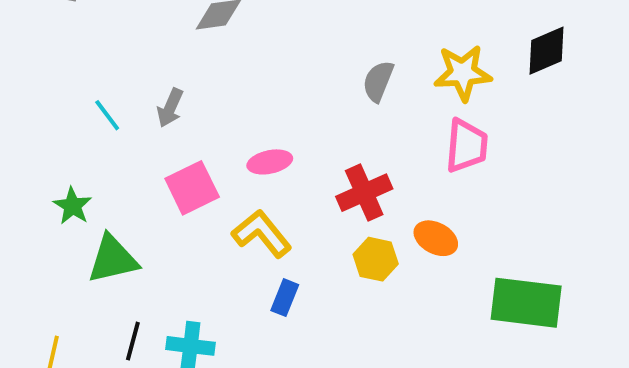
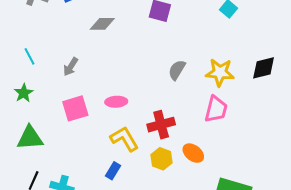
cyan line: (107, 115) -> (29, 56), moved
green star: (72, 206) -> (24, 93), moved
yellow L-shape: (262, 234) -> (124, 139), moved

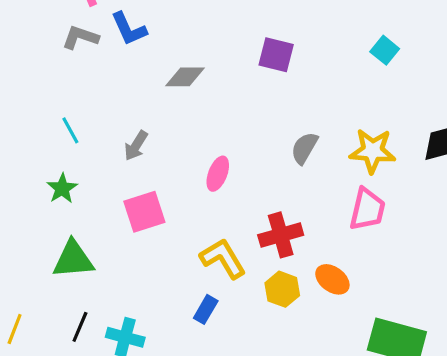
pink ellipse: (116, 102) -> (218, 174), moved, turned -65

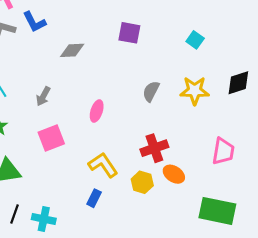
cyan square: (385, 50) -> (195, 40), moved
pink trapezoid: (367, 209) -> (223, 151), moved
red cross: (281, 235) -> (154, 148), moved

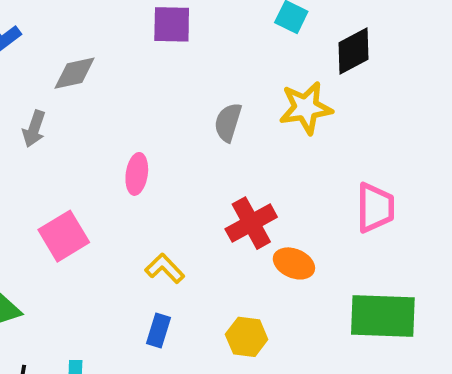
black diamond: (238, 83) -> (354, 51), moved
gray arrow: (43, 96) -> (34, 129), moved
yellow L-shape: (103, 165) -> (165, 268), size x0.7
yellow hexagon: (142, 182) -> (247, 337), moved

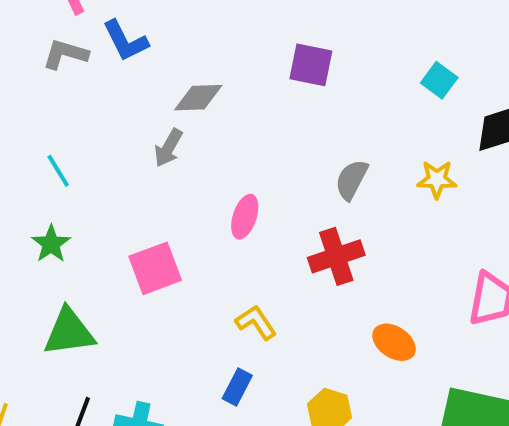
yellow star: (306, 108) -> (437, 179), size x0.7
gray arrow: (34, 129) -> (168, 148), moved
red cross: (251, 223) -> (336, 256), moved

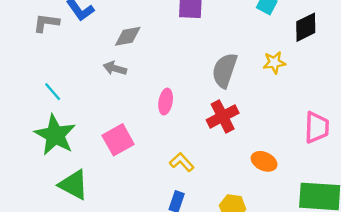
gray arrow: (168, 148) -> (115, 68), turned 85
gray semicircle: (351, 180) -> (225, 70), size x1.4
green star: (51, 244) -> (55, 135), size x1.8
green triangle: (69, 332) -> (74, 185), turned 44

